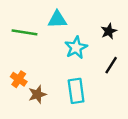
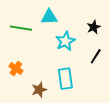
brown star: (37, 94) -> (39, 90), moved

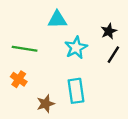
green line: (21, 28) -> (25, 49), moved
black line: (96, 56) -> (113, 55), moved

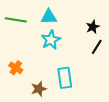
cyan star: (76, 48) -> (51, 40), moved
green line: (25, 49) -> (16, 20), moved

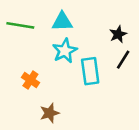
orange cross: (16, 68) -> (30, 80), moved
cyan rectangle: (65, 78) -> (90, 71), moved

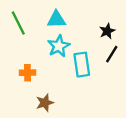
green line: (20, 25) -> (18, 23), turned 55
orange cross: (30, 80) -> (27, 73), turned -35

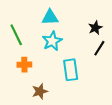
green line: (18, 23) -> (16, 35), moved
cyan rectangle: (82, 65) -> (71, 70), moved

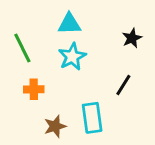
black line: (99, 48) -> (123, 85), moved
cyan rectangle: (71, 70) -> (92, 118), moved

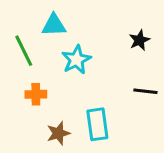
cyan triangle: (69, 24) -> (54, 25), moved
black line: (123, 85) -> (145, 91), moved, turned 65

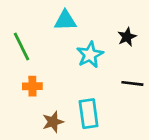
cyan triangle: (54, 25) -> (65, 20), moved
cyan star: (76, 60) -> (90, 55), moved

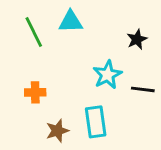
green line: (21, 46) -> (34, 32), moved
cyan star: (90, 55) -> (107, 75), moved

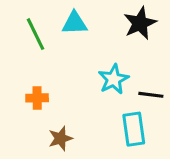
black star: (137, 39) -> (140, 23), moved, size x1.5
cyan rectangle: (96, 122) -> (134, 129), moved

